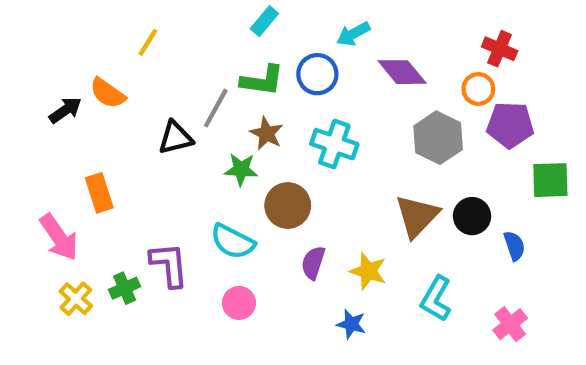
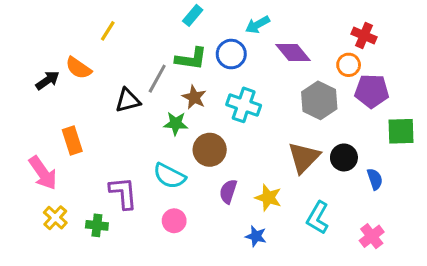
green cross: (125, 288) -> (97, 225), moved, turned 30

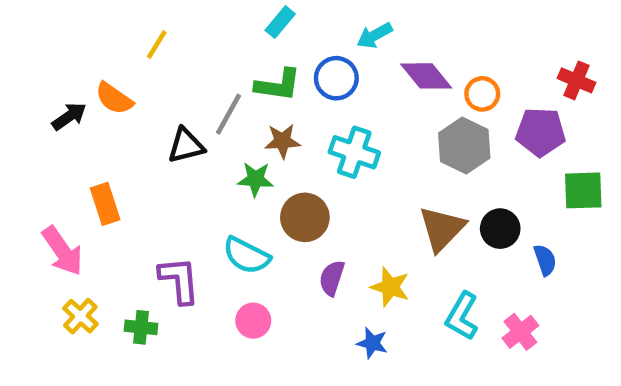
red cross: (364, 36) -> (577, 80), moved
orange circle: (349, 65) -> (482, 94), moved
brown star: (194, 97) -> (282, 141), turned -30
pink cross: (372, 236) -> (520, 332), moved

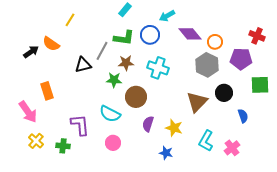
black circle: (500, 229) -> (224, 93), moved

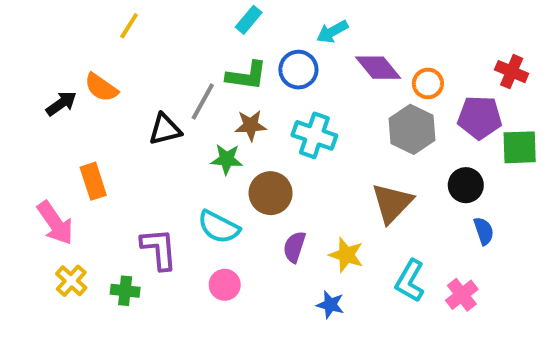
yellow line: (70, 20) -> (129, 26), moved
green square: (260, 85) -> (520, 147), moved
black circle: (224, 93) -> (466, 185), moved

